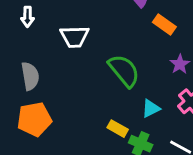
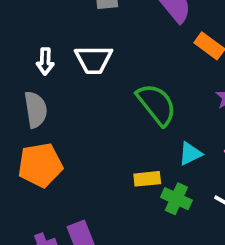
white arrow: (27, 17) -> (45, 61), moved
yellow rectangle: (118, 129) -> (147, 179), turned -36

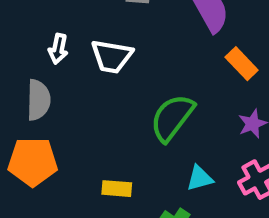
green semicircle: (157, 104) -> (172, 118), turned -114
yellow rectangle: (147, 179) -> (117, 189), moved

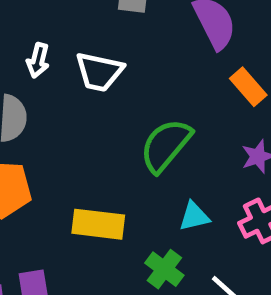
yellow rectangle: (117, 189) -> (98, 224), size x1.5

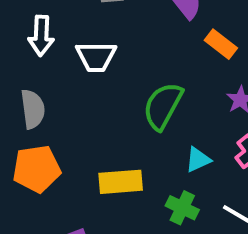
white arrow: (38, 60) -> (41, 36), moved, size x1.4

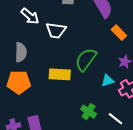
white arrow: (41, 36) -> (30, 16), turned -60
cyan triangle: (198, 160) -> (108, 81), moved
yellow rectangle: (121, 182) -> (60, 74), moved

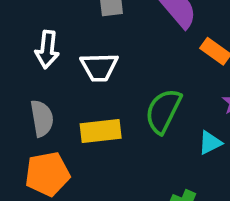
white arrow: (30, 16) -> (47, 49), turned 66
yellow rectangle: (60, 74) -> (101, 131), moved

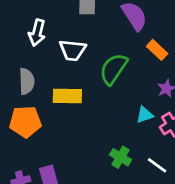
green semicircle: (163, 111) -> (113, 69), moved

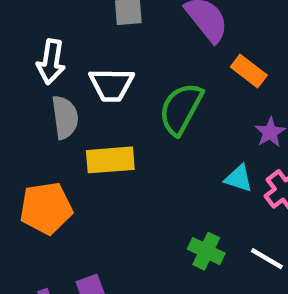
gray semicircle: (27, 81) -> (65, 117), moved
cyan triangle: (145, 115) -> (239, 178), turned 42

